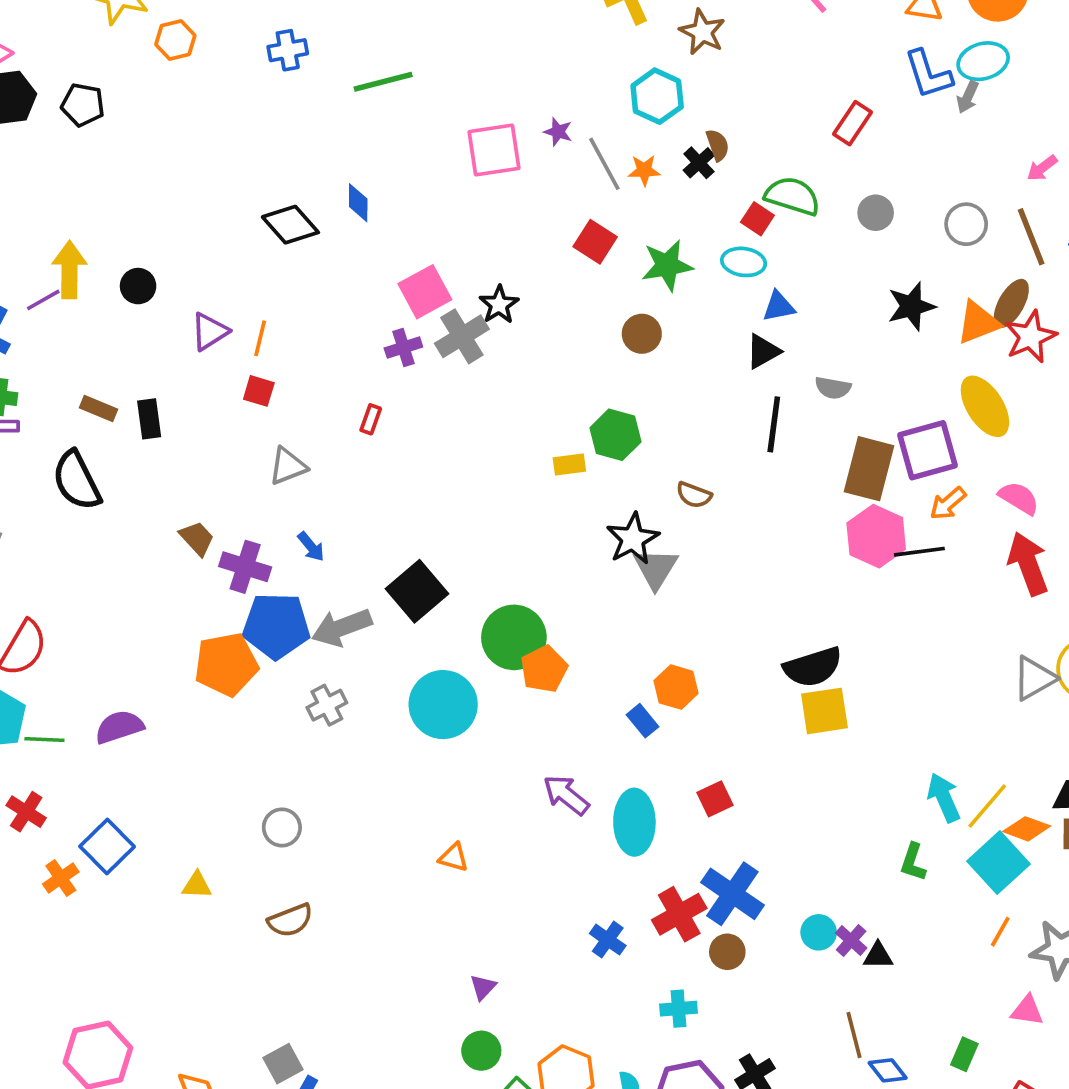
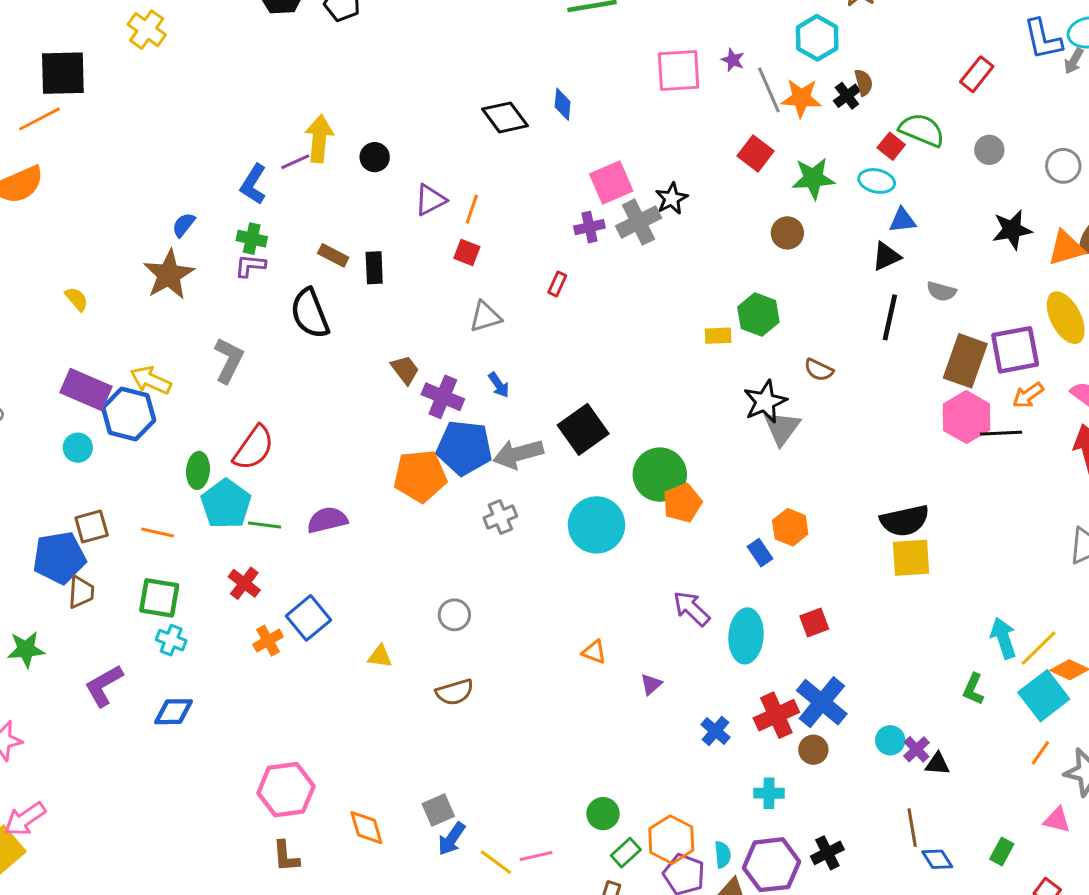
orange star: (644, 170) -> (801, 98), size x1.5
purple triangle: (483, 987) -> (651, 684), moved

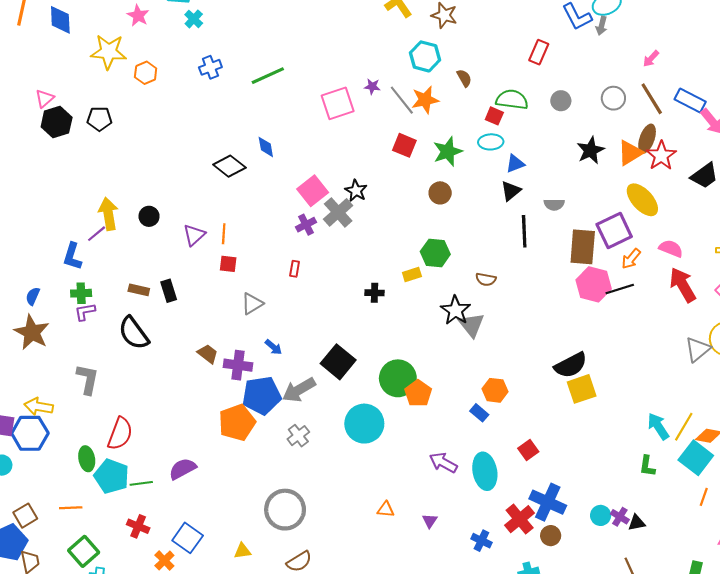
black cross: (847, 96) -> (374, 293), moved, turned -36
green square: (159, 598) -> (84, 551), turned -36
gray circle: (454, 615) -> (285, 510), size x1.8

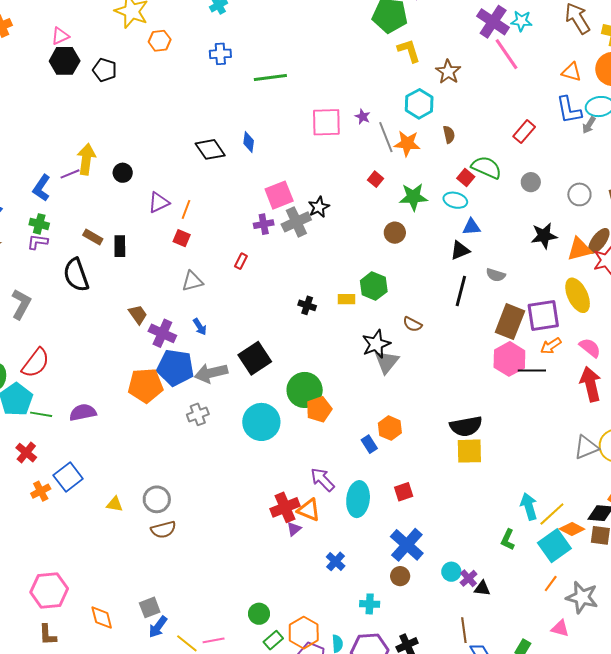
red square: (404, 145) -> (376, 179), size x0.7
orange triangle: (386, 509) -> (309, 510), moved, size x1.4
gray circle: (285, 510) -> (157, 499), moved, size x0.7
red cross: (520, 519) -> (285, 507), moved

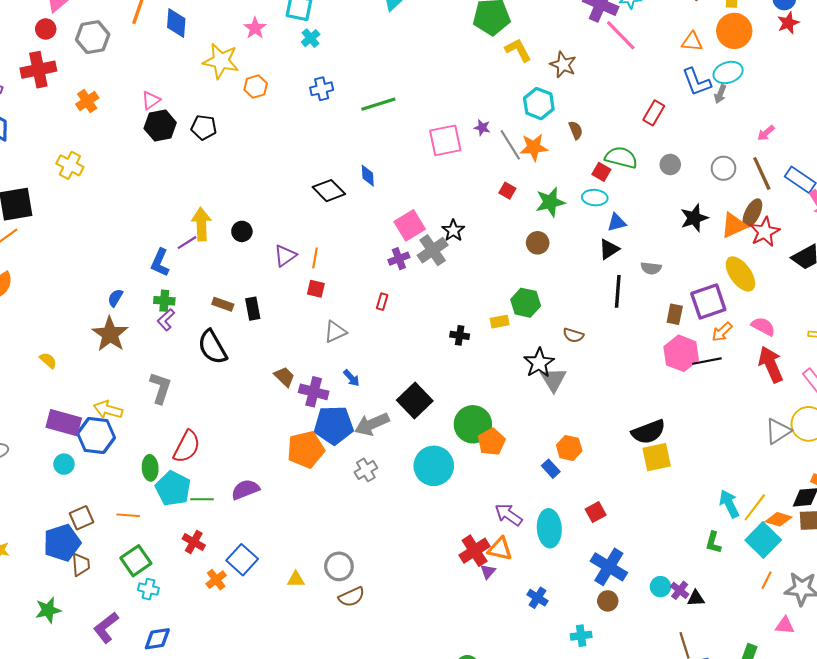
purple L-shape: (38, 242) -> (166, 320), turned -40
brown rectangle: (510, 322) -> (675, 314), size x0.6

